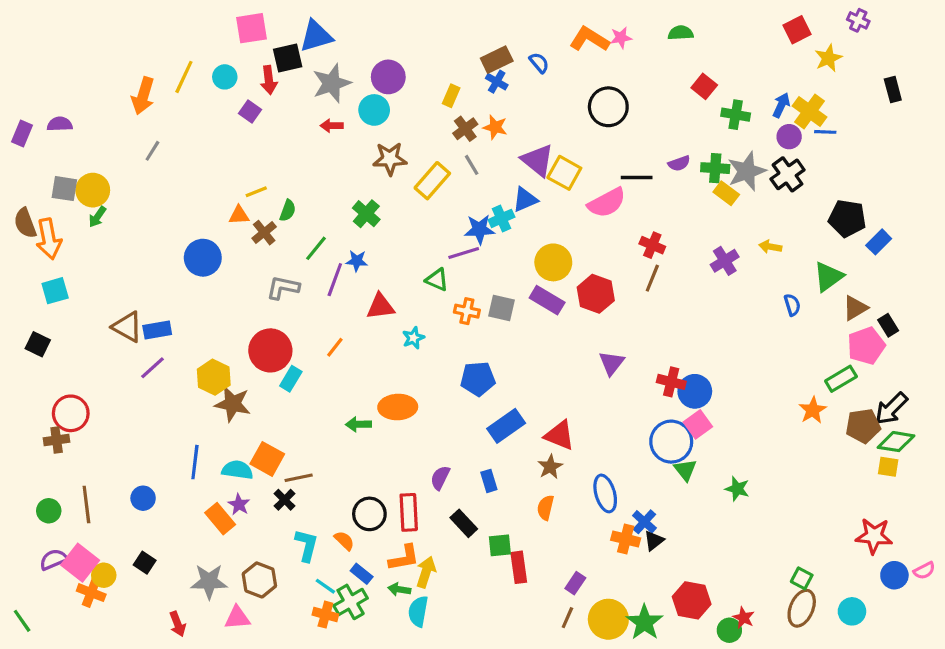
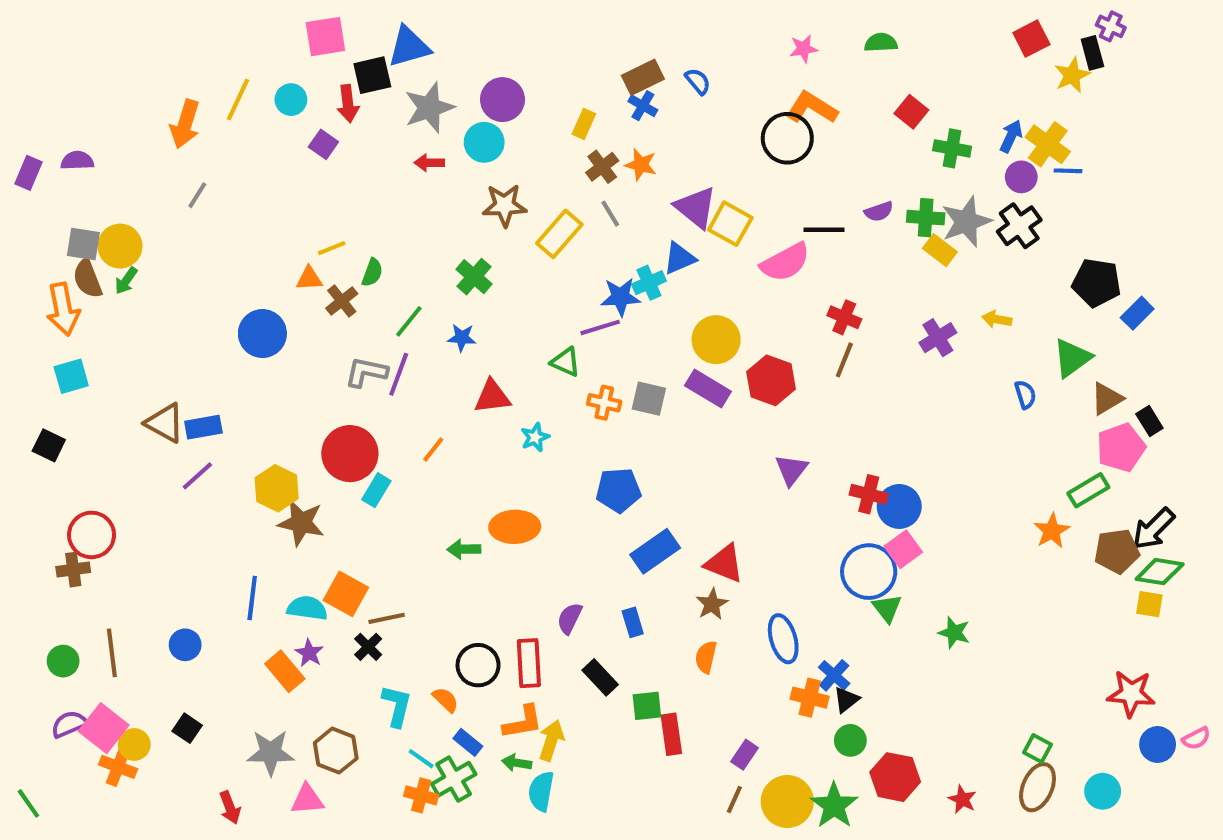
orange L-shape: (589, 39) -> (812, 108), moved
black rectangle: (893, 90) -> (1092, 53), moved
brown semicircle: (25, 223) -> (87, 279), moved
purple line: (335, 280) -> (399, 374), moved
green circle: (729, 630) -> (850, 740), moved

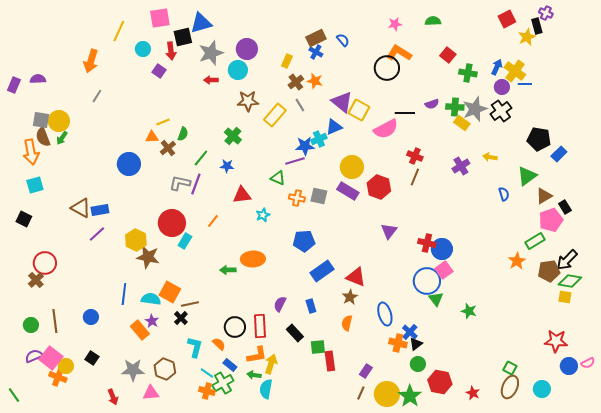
yellow line: (238, 100) -> (119, 31), moved
brown cross: (73, 570) -> (36, 280), turned -35

